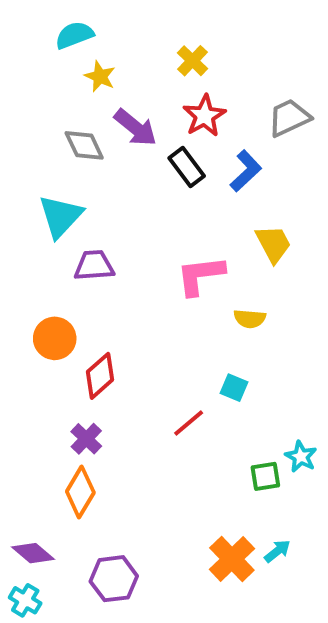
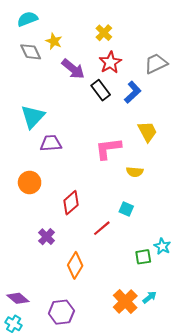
cyan semicircle: (74, 35) -> (27, 19), moved
gray diamond: (84, 145) -> (31, 52), moved
red diamond: (100, 376) -> (71, 203), moved
orange diamond: (80, 492) -> (75, 265), moved

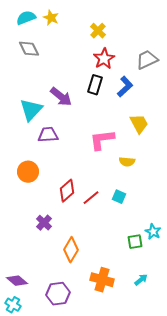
yellow star: (54, 41) -> (51, 18), moved
purple arrow: (73, 69) -> (61, 97), moved
black rectangle: (101, 90) -> (95, 85), turned 54
red line: (102, 228) -> (91, 198), moved
orange cross: (125, 301) -> (102, 280), moved, turned -30

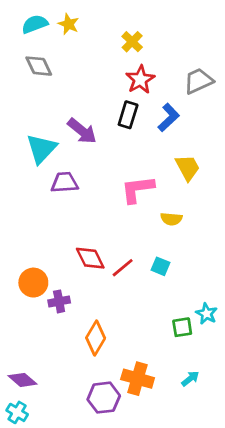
orange circle: (28, 172) -> (33, 283), moved
red diamond: (67, 191) -> (90, 258), turned -75
purple cross: (44, 223) -> (59, 301), turned 35
purple hexagon: (58, 294) -> (104, 398), moved

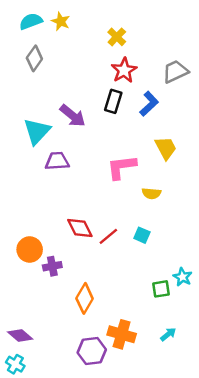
gray diamond: (39, 66) -> (34, 58), turned 60

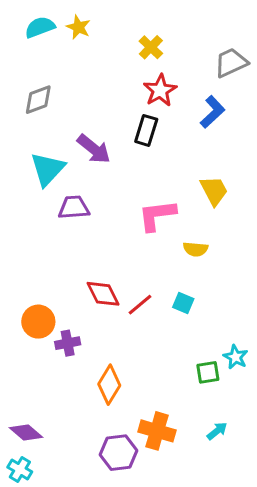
gray diamond: (34, 58) -> (38, 100), moved, turned 35
gray trapezoid: (175, 72) -> (231, 63), moved
blue L-shape: (149, 104) -> (212, 112), moved

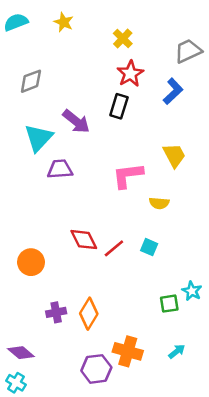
cyan semicircle: (40, 27) -> (16, 22), moved
purple cross: (68, 343) -> (56, 312), moved

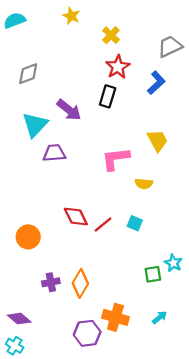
yellow star: (64, 22) -> (71, 16), moved

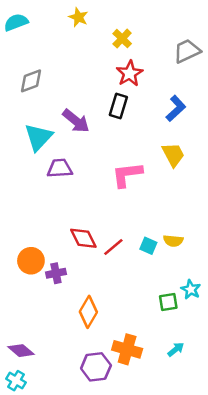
blue L-shape: (156, 83) -> (176, 108), moved
yellow semicircle: (144, 184) -> (173, 241), moved
purple cross: (51, 282) -> (56, 273), moved

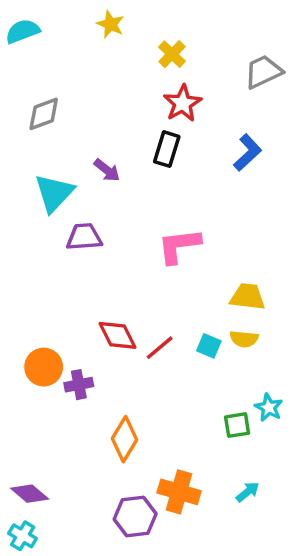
purple arrow: (76, 121) -> (107, 170), size x0.7
yellow trapezoid: (173, 155) -> (248, 297), moved, turned -55

